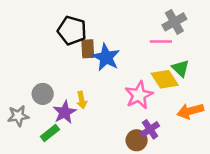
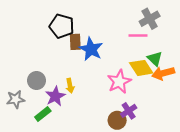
orange arrow: (190, 111) -> (163, 73), moved

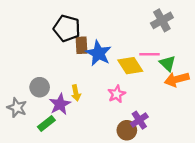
pink line: (138, 36) -> (149, 54), moved
yellow diamond: (141, 68) -> (130, 66), moved
pink star: (119, 82) -> (117, 94), moved, size x0.7
gray star: (16, 99) -> (17, 108), turned 30

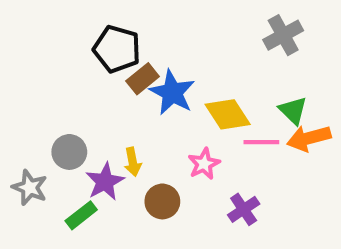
brown rectangle: (82, 45) -> (143, 79), turned 54
pink line: (149, 54) -> (261, 142), moved
brown circle: (127, 130) -> (162, 201), moved

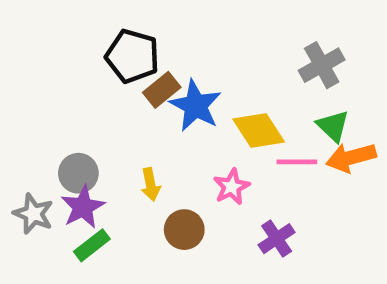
gray cross: (283, 35) -> (322, 65), moved
purple star: (105, 182) -> (83, 207), moved

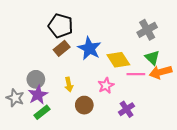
brown rectangle: (162, 90) -> (62, 48), moved

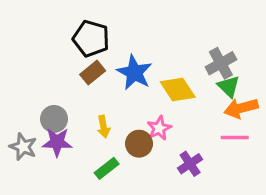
gray cross: (147, 30) -> (221, 63), moved
pink line: (136, 74) -> (235, 137), moved
purple star: (38, 95) -> (57, 142), turned 30
brown circle: (84, 105) -> (139, 144), moved
green rectangle: (42, 112) -> (107, 168), moved

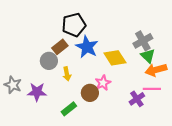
black pentagon: (91, 39) -> (74, 25), moved, turned -30
gray circle: (54, 119) -> (49, 61), moved
yellow arrow: (103, 127) -> (67, 74), moved
gray star: (23, 147) -> (13, 85), moved
purple cross: (190, 164) -> (137, 99), moved

